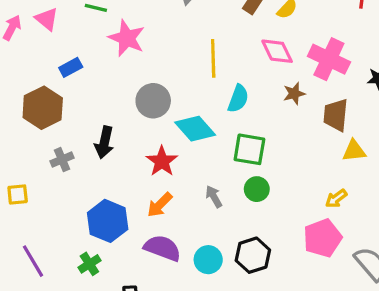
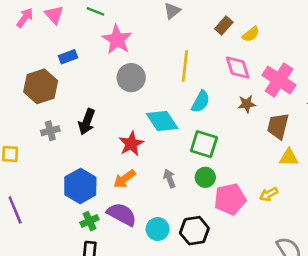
gray circle: (153, 101) -> (131, 78), moved
pink pentagon: (323, 238) -> (230, 199), moved
green cross: (89, 264) -> (89, 221), moved

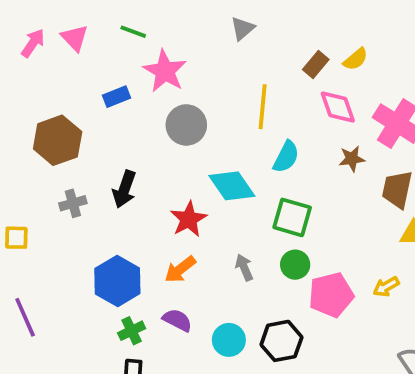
brown rectangle: (224, 25) -> (316, 64), moved
blue rectangle: (68, 57) -> (116, 97), moved
purple semicircle: (122, 214) -> (177, 320), size x0.7

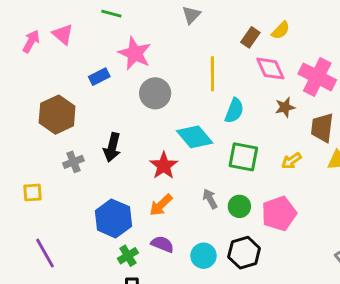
green line: (133, 32) -> (111, 14), moved
green circle: (295, 265) -> (239, 206), moved
yellow arrow: (386, 287) -> (291, 161), moved

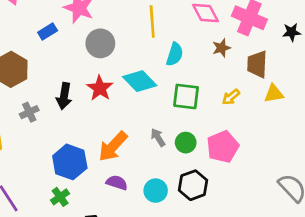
red star: (164, 166) -> (100, 88), moved
orange arrow: (161, 205) -> (113, 146), size x1.4
green cross: (128, 256) -> (60, 197), moved

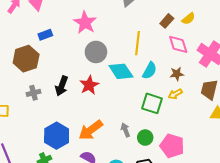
blue rectangle: (48, 32) -> (45, 35), moved
brown star: (221, 48) -> (177, 74), moved
cyan diamond: (140, 81) -> (121, 71), moved
yellow arrow: (231, 97) -> (175, 94), moved
pink pentagon: (223, 147) -> (172, 146), turned 30

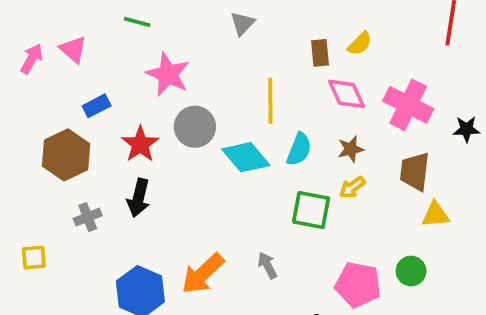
brown rectangle: (167, 21) -> (320, 53), turned -40
red star: (89, 85) -> (140, 144), moved
green circle: (145, 138) -> (411, 271), moved

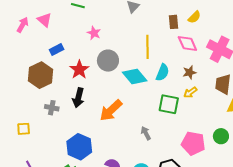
pink star: (168, 74) -> (94, 33), size x0.6
gray cross: (88, 217) -> (52, 108), turned 32
orange arrow: (203, 274) -> (111, 110), moved

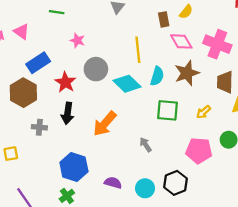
blue rectangle: (57, 49) -> (38, 63), size x1.5
brown star: (190, 72) -> (187, 73), size x1.6
yellow arrow: (190, 92) -> (203, 112), moved

